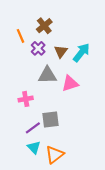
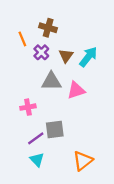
brown cross: (44, 26) -> (48, 28), turned -35
orange triangle: (55, 155) -> (83, 161), moved

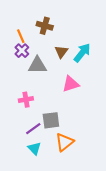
purple cross: (41, 52) -> (22, 51), moved
gray triangle: (51, 81) -> (37, 65), moved
orange triangle: (83, 161) -> (64, 142), moved

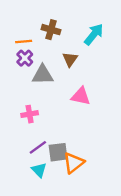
orange line: (21, 36) -> (24, 41), turned -72
cyan arrow: (82, 53) -> (94, 34), moved
pink triangle: (71, 84) -> (81, 96), turned 30
gray square: (51, 120) -> (58, 152), moved

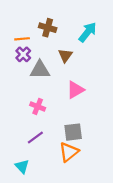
pink triangle: (81, 96) -> (75, 90), turned -42
pink cross: (30, 114) -> (38, 106), moved, turned 32
gray square: (58, 152) -> (73, 132), moved
cyan triangle: (39, 170) -> (22, 166), moved

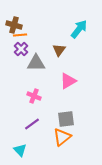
brown cross: (48, 28) -> (14, 25), moved

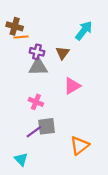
purple cross: (21, 49) -> (37, 52), moved, turned -32
gray square: (66, 119) -> (47, 126), moved
orange triangle: (62, 137) -> (80, 145), moved

